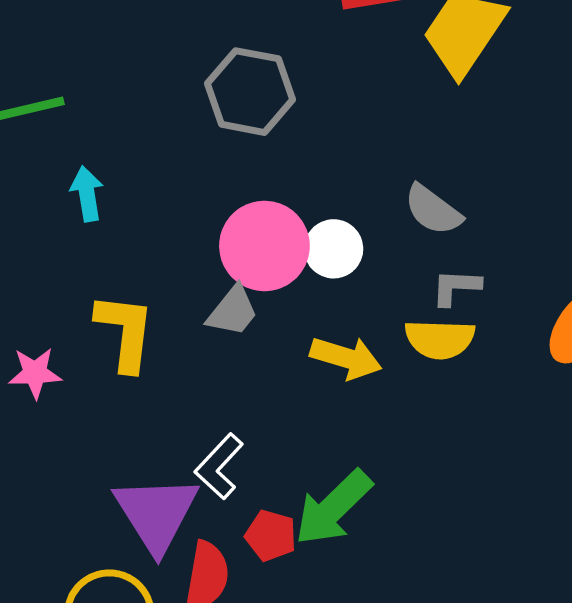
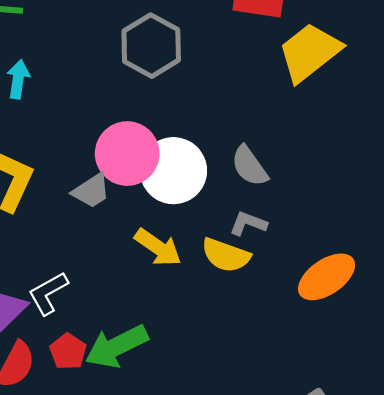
white circle: (334, 249) -> (173, 171), size x1.6

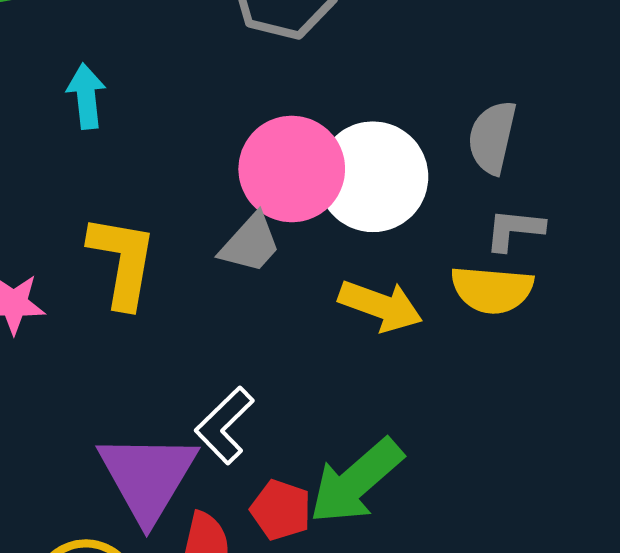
gray semicircle: (249, 166) -> (492, 137), turned 63

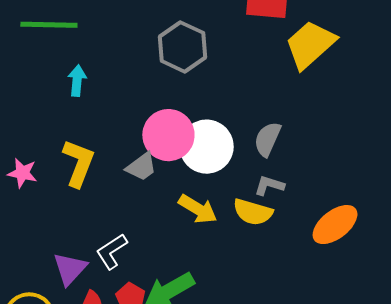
purple triangle: (148, 477) -> (70, 269), size x0.7

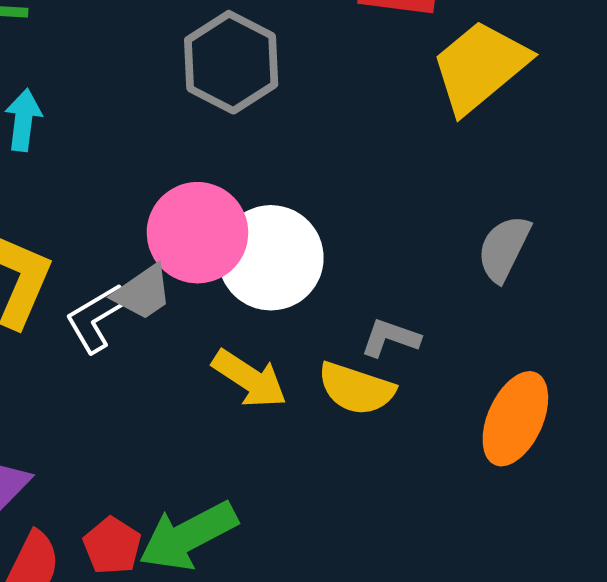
gray semicircle: (267, 139) -> (504, 248), moved
orange ellipse: (335, 225) -> (515, 419), turned -30
white L-shape: (112, 251) -> (96, 318), moved

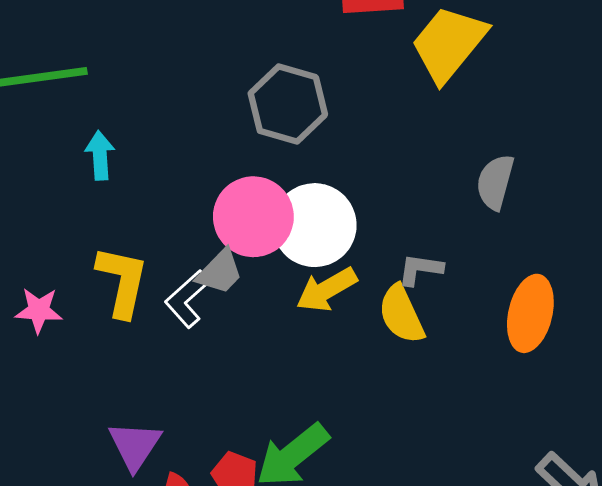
gray hexagon: (231, 62) -> (288, 104), moved
yellow arrow: (249, 379) -> (327, 290), moved, turned 128
yellow semicircle: (356, 389) -> (401, 314), turned 58

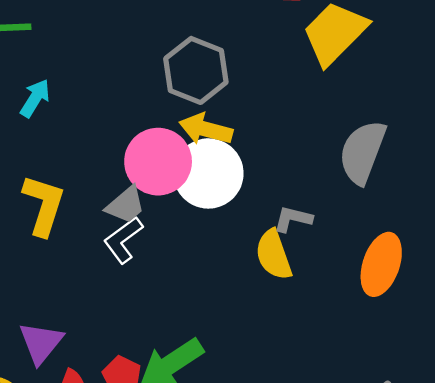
cyan arrow: (100, 155) -> (35, 98), turned 30
gray semicircle: (495, 182) -> (362, 152), size x1.4
yellow arrow: (327, 290) -> (206, 129), moved, turned 39
white L-shape: (187, 299) -> (123, 240), moved

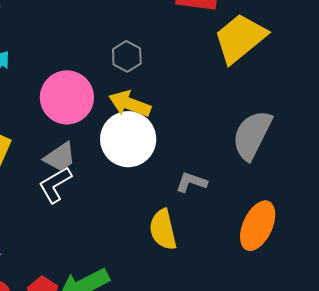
gray hexagon: (196, 70) -> (127, 56), size x0.6
pink circle: (158, 162) -> (67, 97), moved
yellow semicircle: (274, 255) -> (163, 230), moved

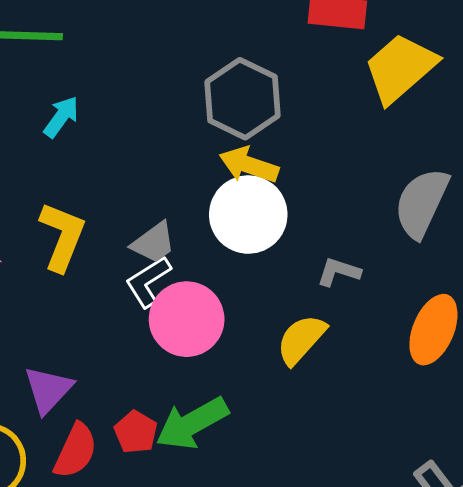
gray hexagon: (127, 56) -> (243, 99), size x1.8
pink circle: (67, 97) -> (187, 319), moved
yellow semicircle: (163, 230) -> (301, 340), turned 57

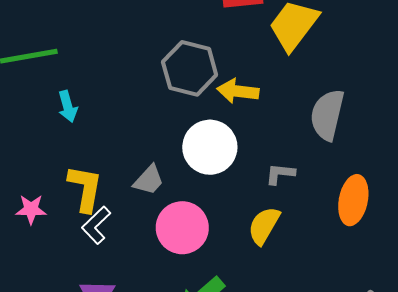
cyan arrow: (61, 117) -> (68, 106), turned 140
yellow arrow: (249, 165) -> (238, 91), moved
white L-shape: (148, 282) -> (96, 225), moved

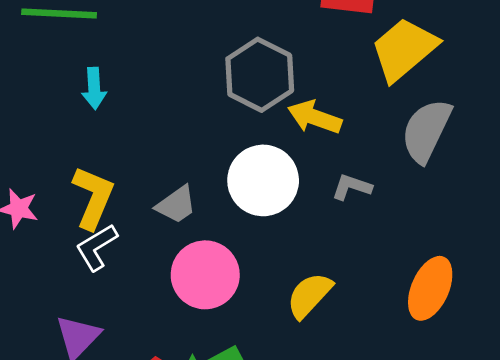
gray semicircle: (327, 115) -> (426, 131), moved
gray L-shape: (280, 174) -> (352, 187), moved

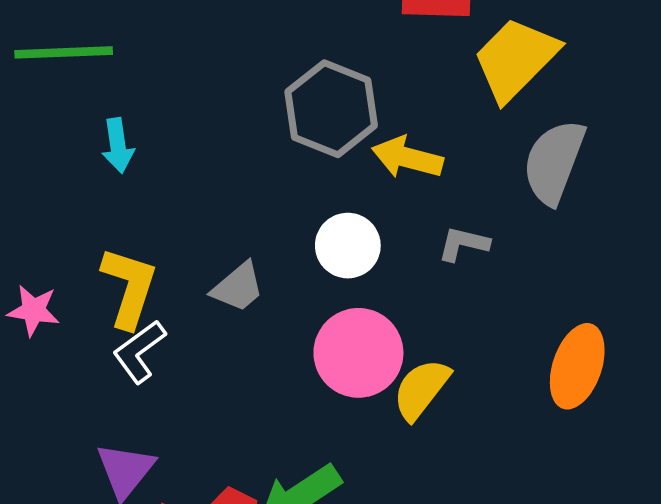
white circle: (263, 180) -> (348, 246), size x0.7
pink circle: (205, 275) -> (358, 353), moved

